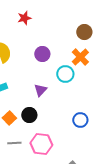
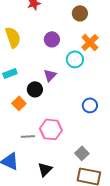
brown circle: (84, 32) -> (80, 13), moved
black circle: (29, 115) -> (35, 89), moved
gray line: (14, 143) -> (28, 136), moved

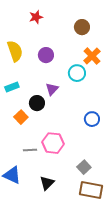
purple circle: (52, 39) -> (46, 55), moved

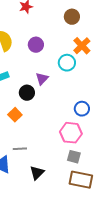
orange square: (21, 117) -> (15, 115), moved
pink hexagon: (53, 143) -> (71, 133), moved
gray line: (30, 150) -> (20, 149), moved
gray square: (84, 167) -> (74, 157), turned -32

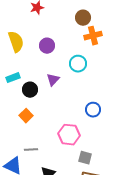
orange cross: (82, 46) -> (93, 36), moved, turned 30
black circle: (27, 93) -> (30, 90), moved
pink hexagon: (71, 133) -> (69, 135), moved

